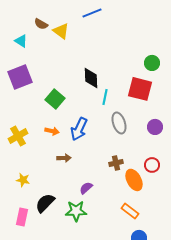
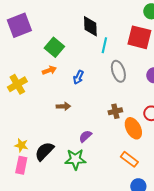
blue arrow: (79, 129) -> (78, 77), size x0.6
orange arrow: (52, 131) -> (49, 70), moved, turned -32
yellow star: (23, 180) -> (21, 145), moved

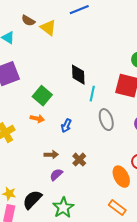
orange arrow: (49, 70) -> (37, 119), turned 32
brown cross: (115, 111) -> (79, 160), moved, turned -32
purple semicircle: (85, 136) -> (56, 175), moved
green star: (75, 159) -> (63, 208), turned -30

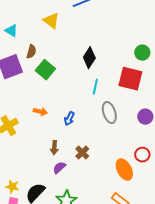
brown semicircle: (28, 21) -> (31, 52), moved, turned -104
black diamond: (78, 75) -> (89, 58), moved, turned 35
green square: (42, 96) -> (45, 70), moved
brown arrow: (51, 155) -> (54, 148), turned 96

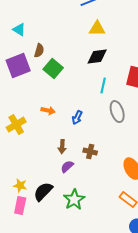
yellow triangle: (51, 21) -> (97, 29), moved, turned -36
black diamond: (89, 58) -> (97, 57), turned 50
brown cross: (82, 153) -> (90, 152), turned -32

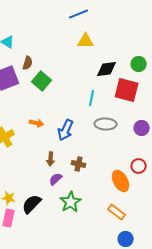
black diamond: (97, 57) -> (107, 69), moved
gray ellipse: (117, 112) -> (106, 124), turned -70
blue arrow: (77, 118) -> (66, 130), size x1.5
green star: (74, 200) -> (71, 202), moved

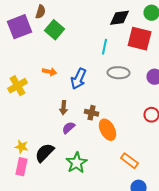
orange ellipse: (121, 181) -> (108, 130), moved
green star: (71, 202) -> (77, 163), moved

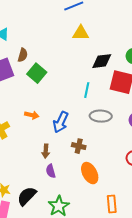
brown cross: (92, 113) -> (79, 146), moved
purple semicircle: (69, 128) -> (51, 171), turned -64
orange rectangle: (130, 161) -> (112, 204), turned 48

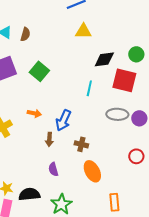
brown semicircle: (23, 55) -> (25, 34), moved
gray ellipse: (101, 116) -> (117, 114), moved
brown arrow: (46, 151) -> (49, 139), moved
black semicircle: (27, 196) -> (29, 194), turned 40

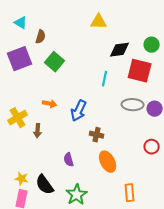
brown semicircle: (25, 34) -> (41, 37), moved
brown arrow: (49, 139) -> (38, 131), moved
black semicircle: (29, 194) -> (45, 185), turned -120

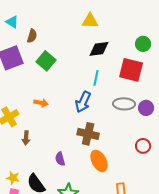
black diamond: (120, 50) -> (99, 49), moved
blue arrow: (79, 111) -> (83, 102), moved
brown arrow: (38, 131) -> (26, 138), moved
brown cross: (97, 135) -> (88, 134), size x1.5

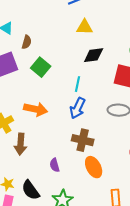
cyan line: (96, 78) -> (78, 84), moved
orange arrow: (41, 103) -> (36, 109), size x1.6
brown arrow: (26, 138) -> (21, 144), size x1.5

